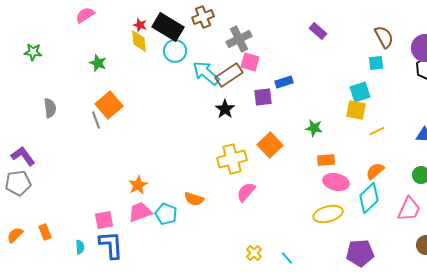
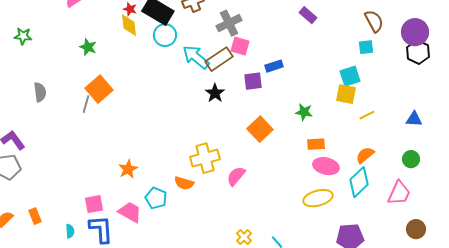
gray line: (96, 120) -> (86, 104), turned 36
yellow cross: (232, 159) -> (205, 158), moved
pink trapezoid: (140, 212) -> (130, 212), moved, turned 50

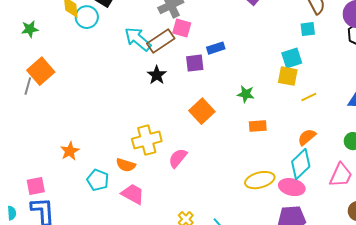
cyan circle: (165, 35) -> (87, 17), moved
green star: (88, 47) -> (30, 29), turned -30
pink ellipse: (326, 166) -> (292, 187), moved
pink trapezoid: (130, 212) -> (133, 194), moved

